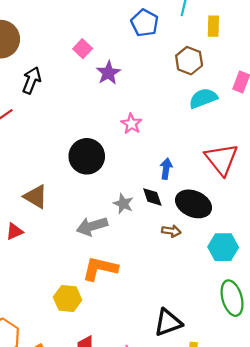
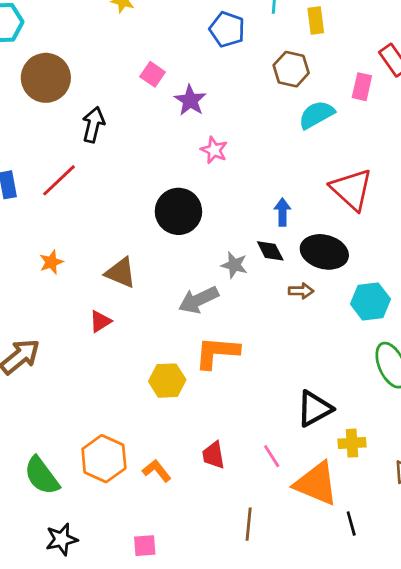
pink star: (131, 124) -> (214, 150), moved
yellow hexagon: (68, 298) -> (167, 381), moved

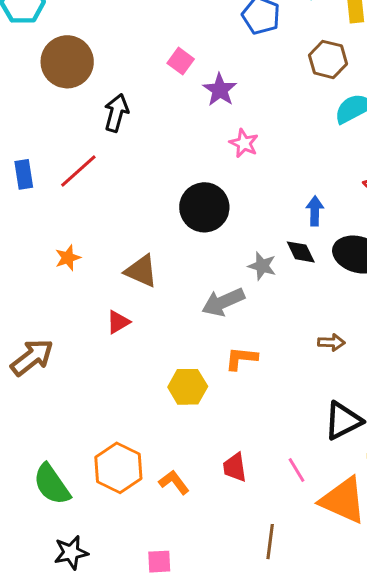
brown arrow: (301, 291) -> (331, 342), moved
orange L-shape: (217, 352) -> (241, 358), size x0.7

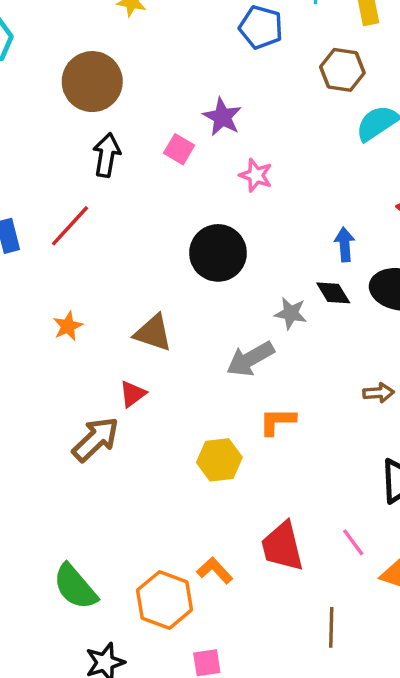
pink square: (181, 61) -> (179, 149), moved
brown circle: (67, 62) -> (92, 82), moved
brown arrow: (32, 357) -> (96, 439), moved
red trapezoid: (235, 467) -> (282, 546), size x1.5
orange hexagon: (118, 468) -> (164, 600), moved

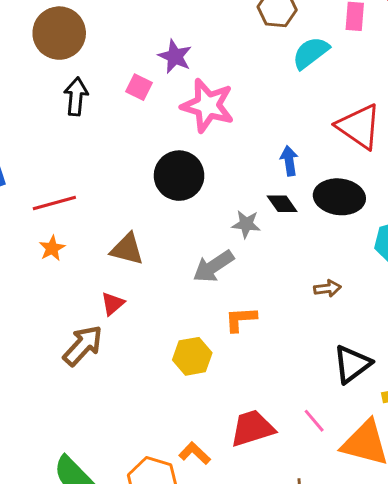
pink star: (256, 175) -> (208, 105), size x1.8
red line: (70, 226) -> (54, 203), moved, turned 36
red trapezoid: (282, 546) -> (252, 428), turned 90

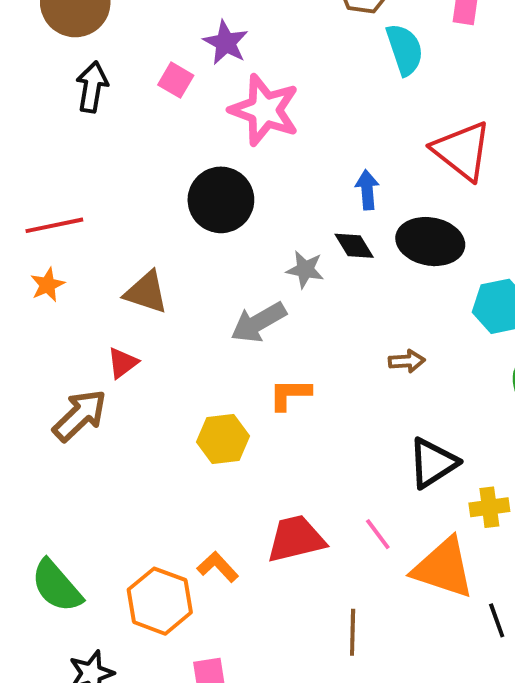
cyan semicircle: (311, 53) -> (405, 49), turned 105

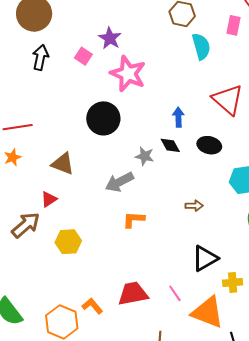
black ellipse: (430, 242) -> (209, 145), size x0.7
yellow hexagon: (223, 439) -> (68, 242), moved

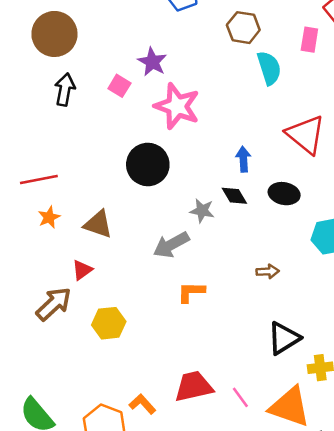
orange star: (13, 157) -> (49, 217), moved
pink line: (175, 293) -> (240, 397), moved

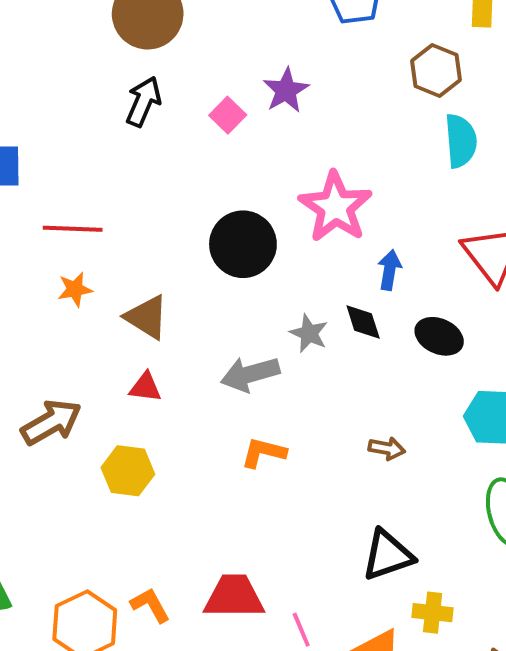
pink star: (177, 106) -> (335, 207), moved
red triangle: (82, 270) -> (145, 387), moved, turned 30

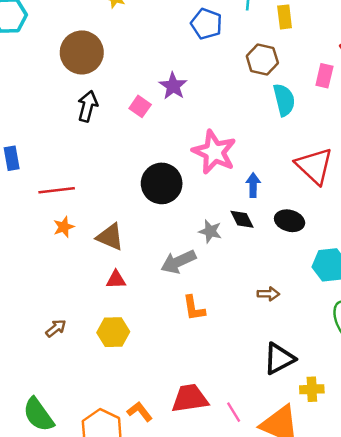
brown arrow: (51, 422) -> (56, 328), moved, size x0.6
orange L-shape: (263, 453) -> (194, 308), turned -104

